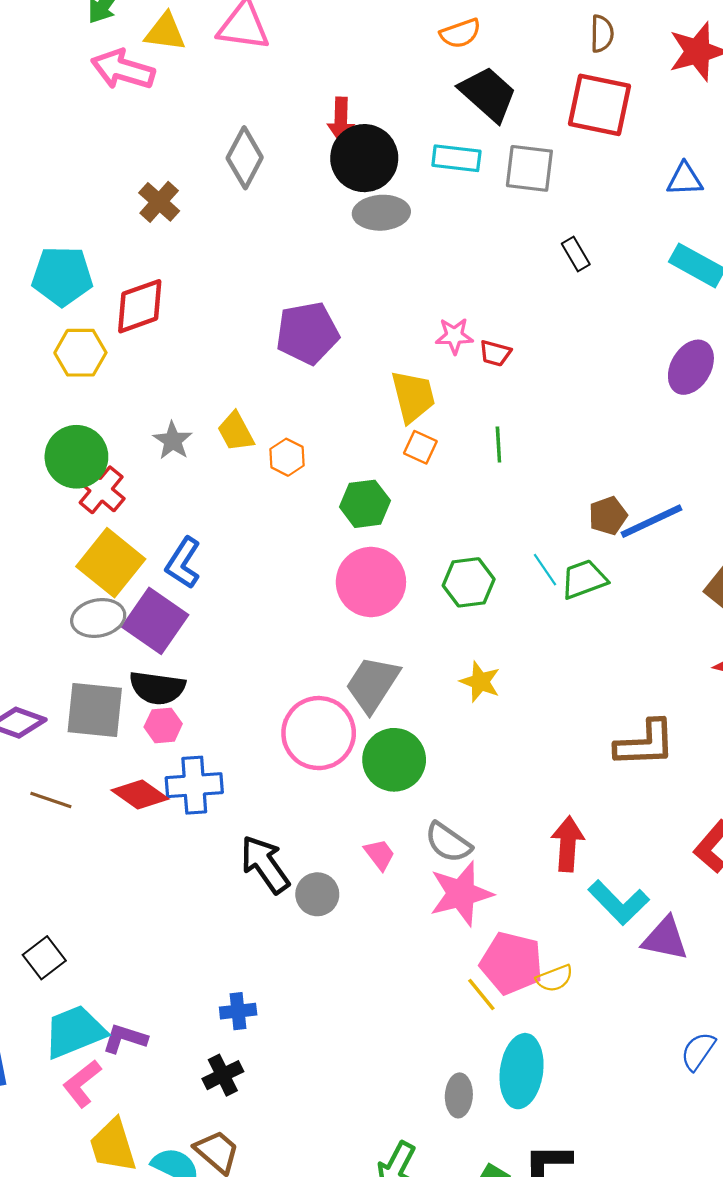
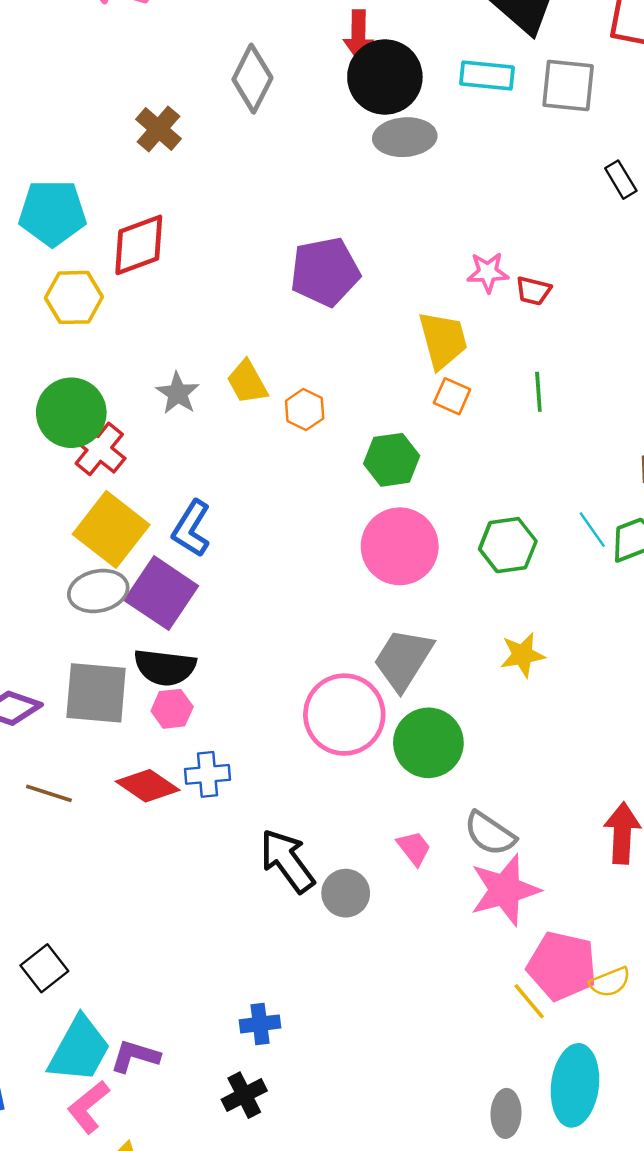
yellow star: (480, 682) -> (522, 655), turned -30
blue cross: (194, 785) -> (208, 774), size x0.7
cyan trapezoid: (75, 1032) -> (79, 1050), turned 142

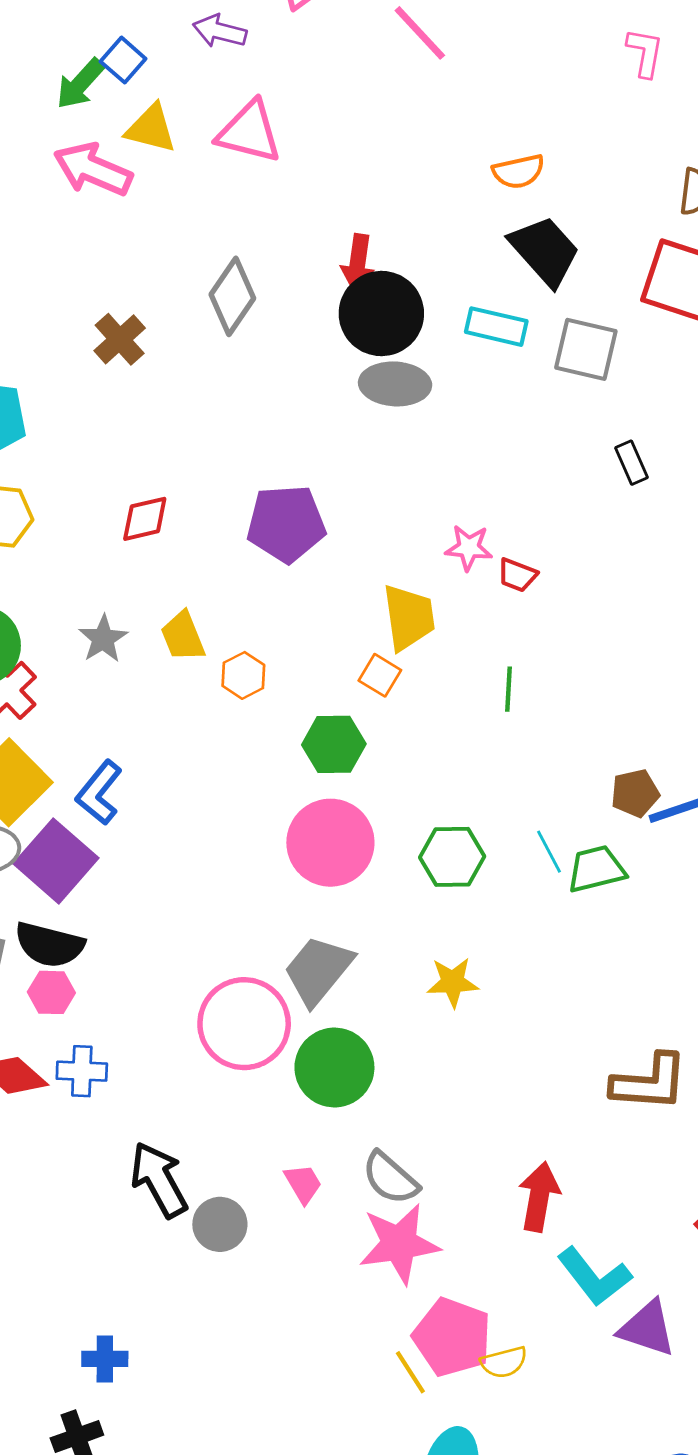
red diamond: (139, 245) -> (145, 519), moved, size x0.7
orange square: (452, 396) -> (380, 675), moved

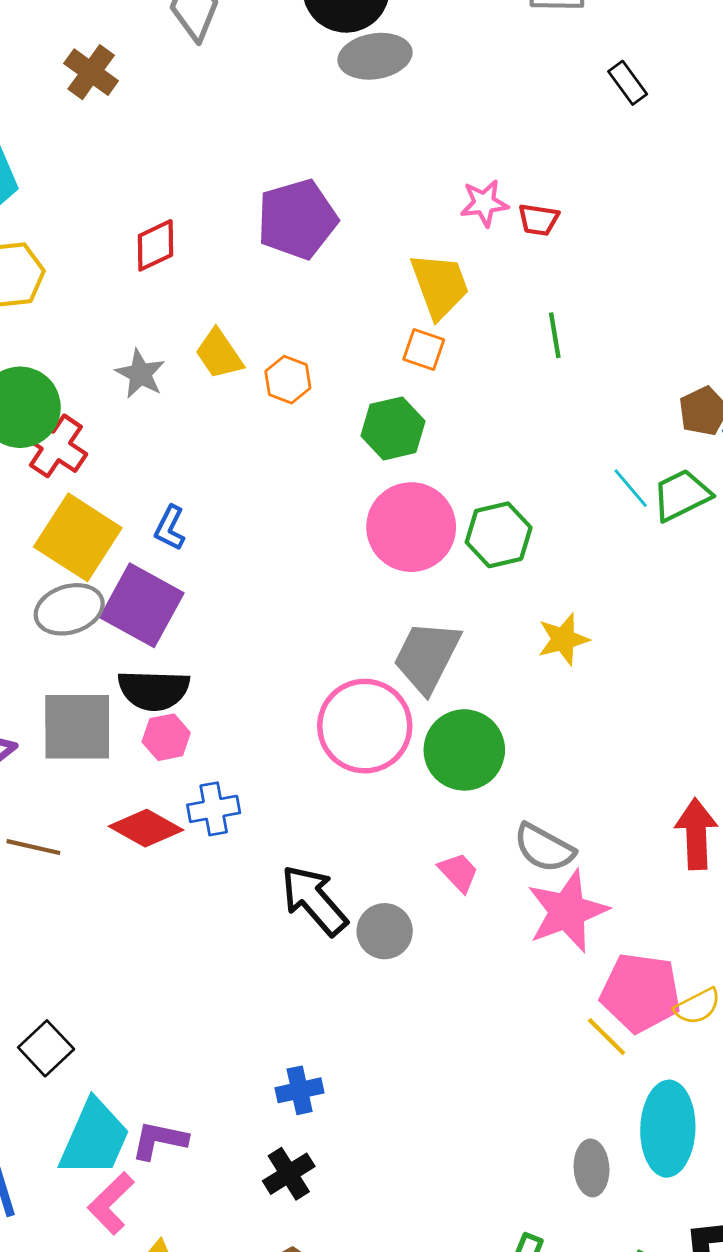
blue L-shape: (99, 793) -> (170, 528), size x0.7
green hexagon: (452, 857) -> (499, 535), moved

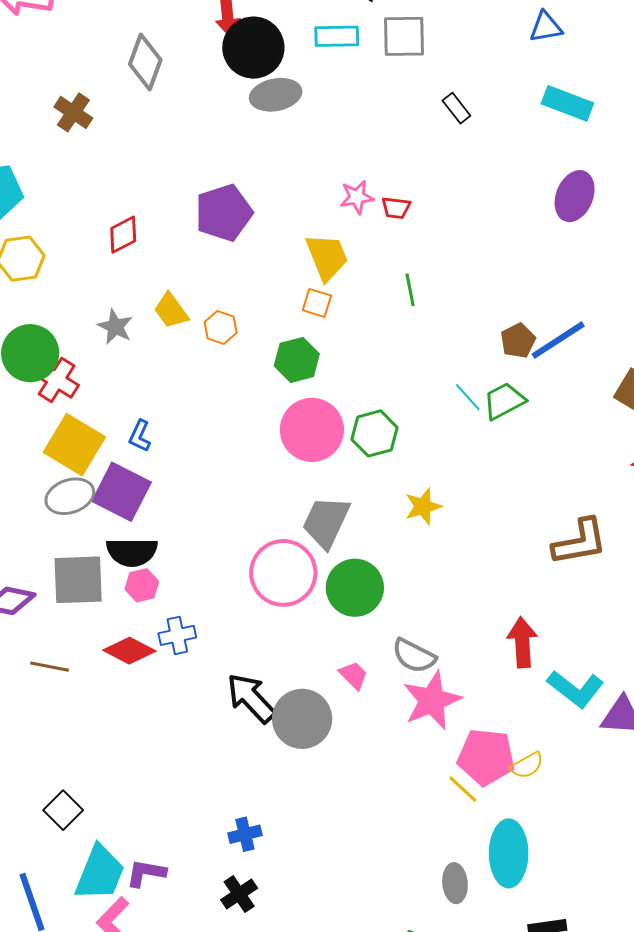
gray circle: (385, 931) -> (302, 719), size x1.5

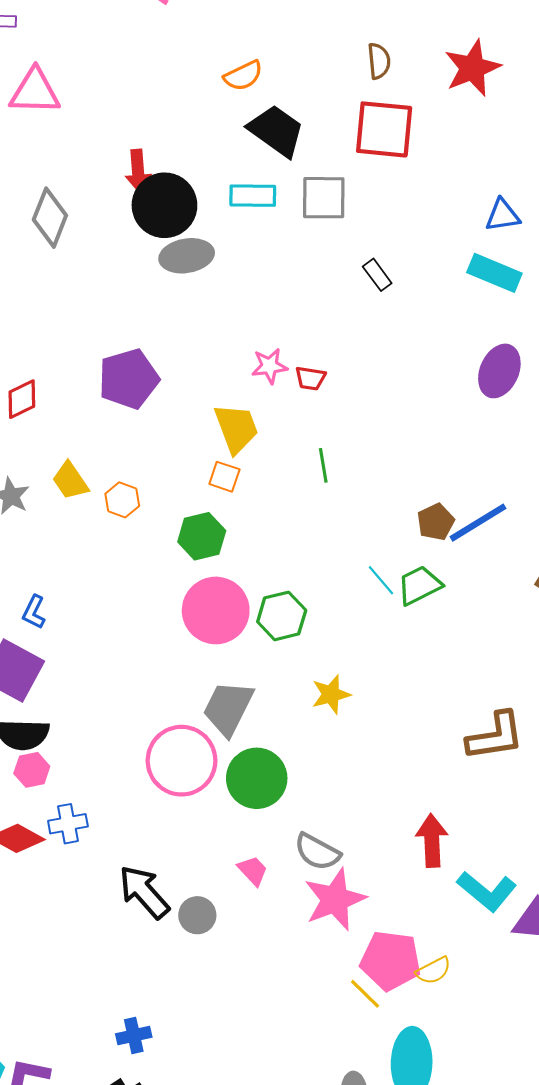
blue triangle: (546, 27) -> (503, 215), moved
gray circle: (302, 719) -> (197, 915), size x0.6

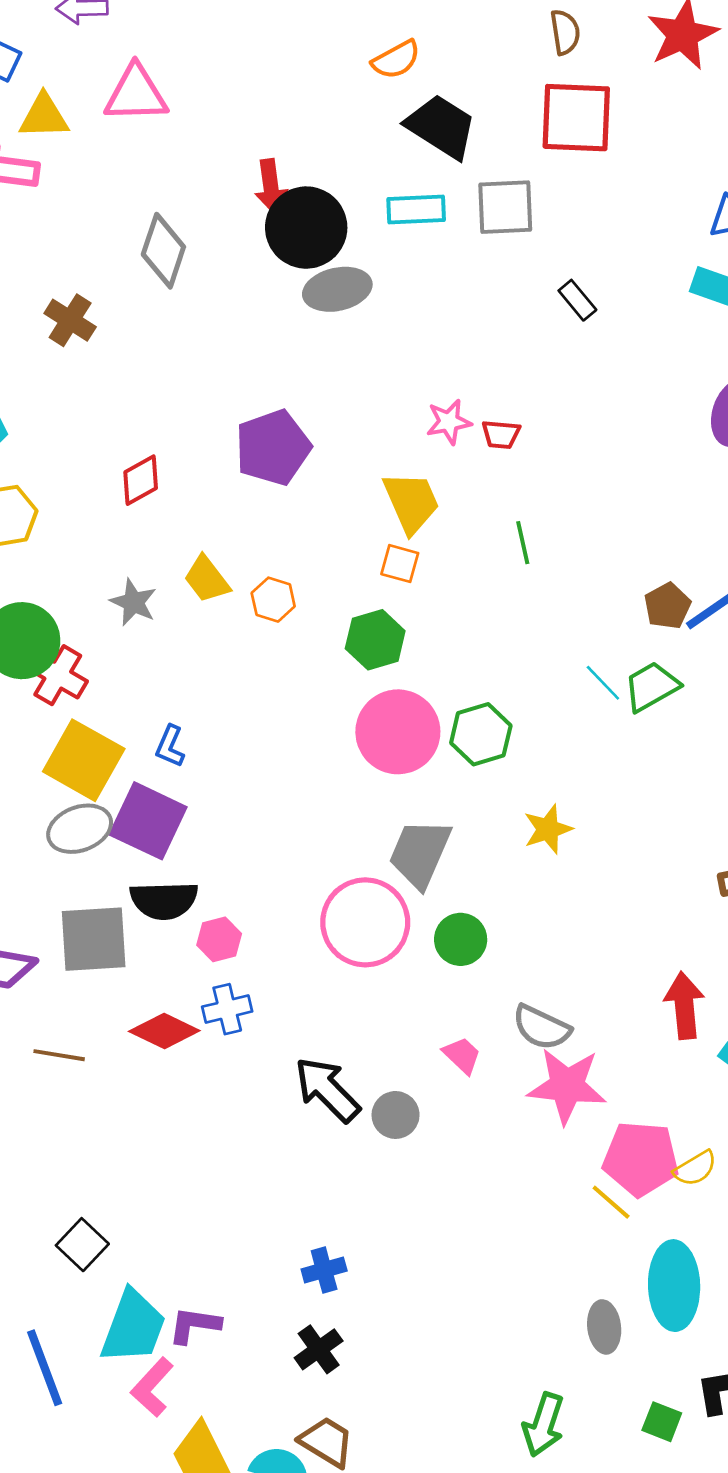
pink hexagon: (32, 770) -> (219, 939), moved
green circle: (257, 778) -> (461, 939), size x0.7
pink star: (335, 899) -> (567, 1086), turned 30

